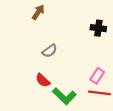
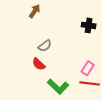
red semicircle: (43, 80) -> (39, 64), moved

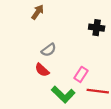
pink rectangle: (88, 68) -> (81, 74), moved

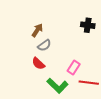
brown arrow: (38, 12) -> (37, 30), moved

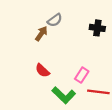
gray semicircle: (44, 45) -> (55, 20), moved

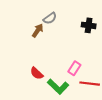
red semicircle: (42, 71) -> (37, 73), moved

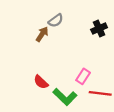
black cross: (89, 25) -> (99, 28), turned -32

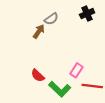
black cross: (99, 28) -> (87, 14), moved

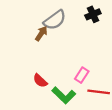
gray semicircle: (51, 19) -> (55, 20), size x1.5

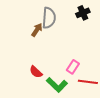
gray semicircle: (55, 20) -> (49, 18), turned -50

